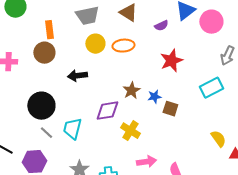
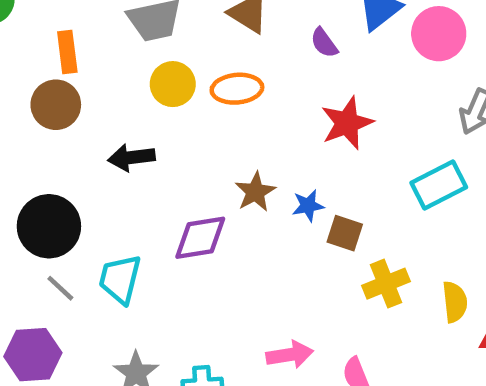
purple semicircle: (161, 26) -> (324, 43), turned 80
yellow cross: (130, 131) -> (386, 284), moved, turned 36
yellow semicircle: (218, 139) -> (455, 302), turned 30

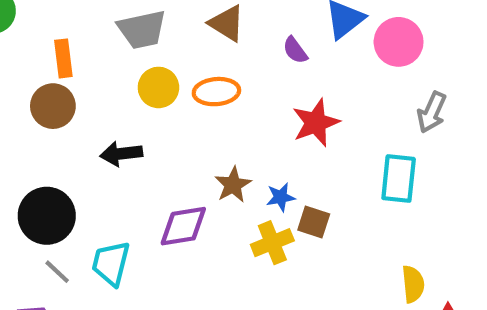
cyan rectangle: (439, 185) -> (399, 179), turned -57
yellow cross: (386, 284) -> (272, 243), moved

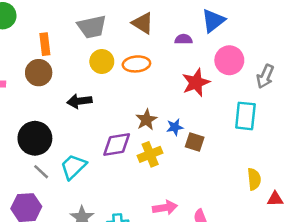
pink circle: (399, 42) -> (229, 60), moved
purple semicircle: (295, 50) -> (184, 39), turned 126
yellow cross: (272, 243) -> (150, 154), moved
cyan trapezoid: (111, 263) -> (73, 167), turned 32

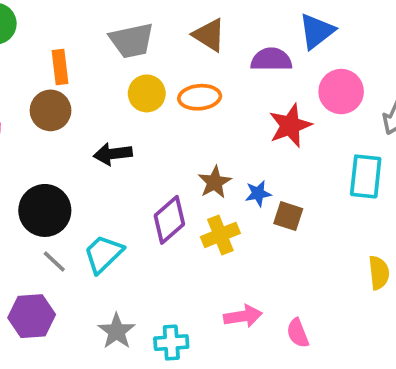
purple semicircle: (184, 39) -> (271, 59), size x1.5
purple diamond: (117, 144) -> (169, 220), turned -32

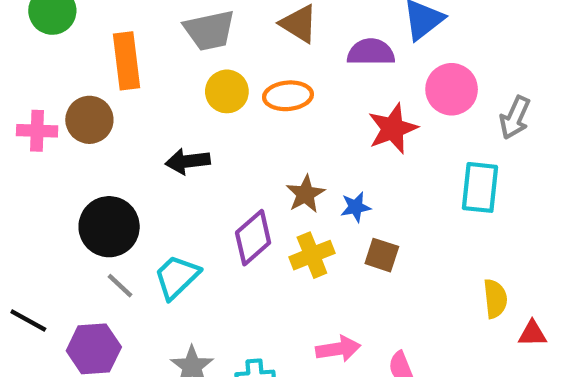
orange rectangle: (60, 67) -> (127, 61), size x1.4
brown circle: (51, 110) -> (89, 120), moved
brown square: (288, 216) -> (382, 255), moved

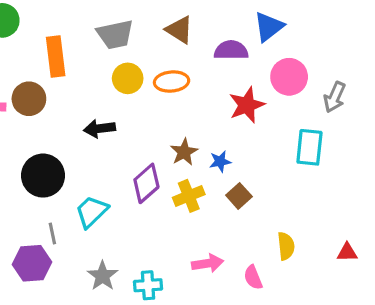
brown square: (382, 255) -> (239, 196), turned 30
gray line: (120, 286) -> (52, 234), moved, turned 35
yellow semicircle: (495, 299) -> (286, 246), moved

